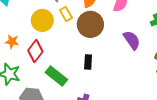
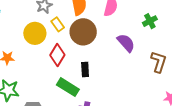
red diamond: (35, 51) -> (57, 55), moved
green rectangle: (56, 76) -> (68, 87), moved

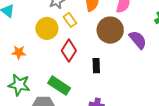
brown circle: (83, 32) -> (110, 30), moved
green rectangle: (68, 87) -> (59, 86), moved

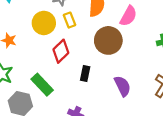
purple semicircle: (138, 40) -> (122, 86), moved

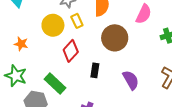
pink semicircle: (128, 16) -> (144, 14), moved

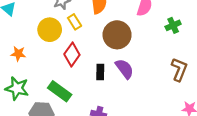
purple semicircle: (131, 80) -> (125, 69), moved

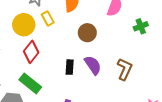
brown circle: (117, 35) -> (87, 33), size x0.7
red diamond: (72, 54) -> (31, 52), moved
brown L-shape: (179, 69) -> (125, 69), moved

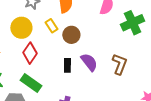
yellow rectangle: (48, 18) -> (51, 26), moved
green cross: (141, 26) -> (133, 23), size x1.6
brown circle: (87, 33) -> (71, 35), moved

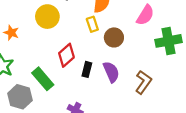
yellow rectangle: (51, 26) -> (92, 24), moved
brown circle: (71, 35) -> (114, 37), moved
red diamond: (30, 53) -> (66, 55), moved

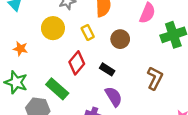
yellow rectangle: (92, 24) -> (88, 33), moved
black rectangle: (87, 69) -> (107, 69), moved, turned -64
purple semicircle: (111, 72) -> (114, 97), moved

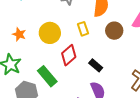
yellow circle: (53, 28) -> (50, 33), moved
brown circle: (120, 39) -> (114, 31), moved

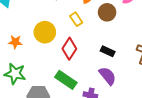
black rectangle: (96, 65) -> (108, 51), moved
green rectangle: (47, 76) -> (66, 80), moved

